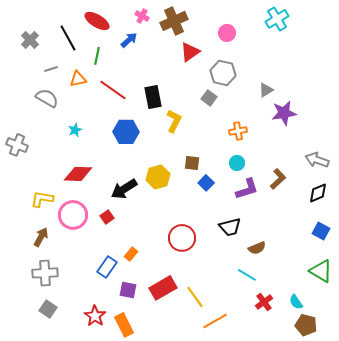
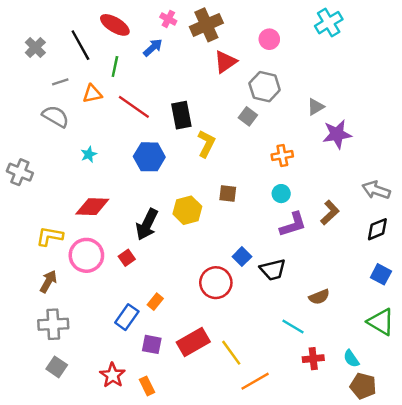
blue square: (206, 183) -> (242, 257), moved
black arrow: (124, 189) -> (147, 224), turned -32
brown semicircle: (257, 248) -> (319, 297), moved
red cross: (264, 302) -> (313, 359), turned 30
orange rectangle: (124, 325) -> (147, 386), size x0.7

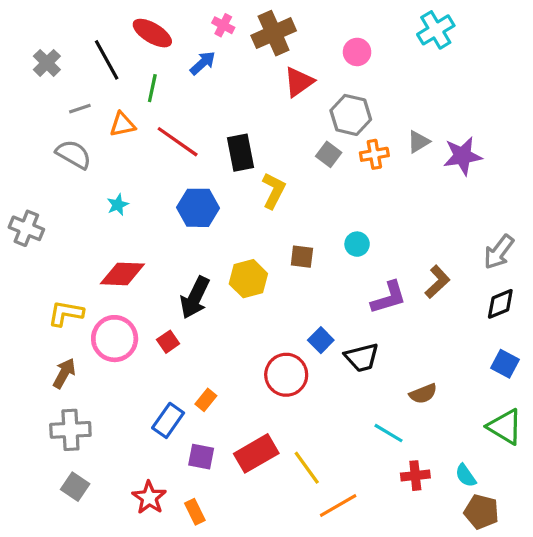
purple star: (337, 134) -> (463, 156), moved
orange cross: (282, 156) -> (374, 154), moved
gray arrow: (376, 190) -> (499, 252), turned -72
cyan circle: (281, 194) -> (357, 244), moved

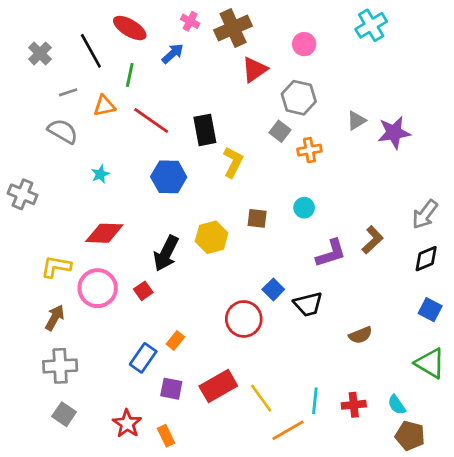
orange cross: (374, 154) -> (309, 150), moved
cyan line: (389, 433) -> (315, 401), moved, turned 65

